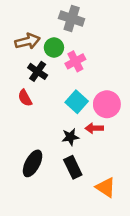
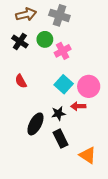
brown arrow: (27, 41) -> (26, 14), moved
black cross: (38, 71) -> (20, 41), moved
black ellipse: (33, 163) -> (35, 124), moved

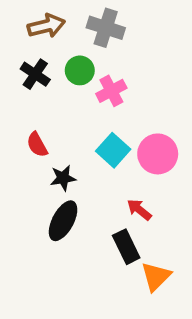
red arrow: (78, 106) -> (139, 210), moved, turned 40
black star: (58, 114) -> (63, 178), moved
black rectangle: (61, 139) -> (126, 247), moved
orange triangle: (88, 155) -> (156, 276), turned 42

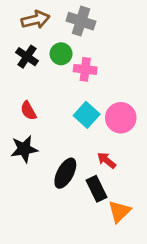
pink cross: (111, 91) -> (85, 69), turned 35
black star: (63, 178) -> (24, 149), moved, size x1.4
black ellipse: (63, 221) -> (65, 173), moved

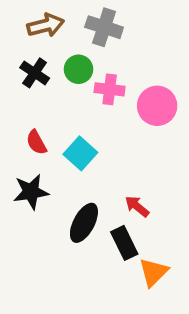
cyan square: (87, 115) -> (80, 153), moved
pink circle: (121, 118) -> (157, 106), moved

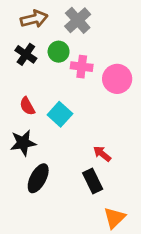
gray cross: (104, 27) -> (78, 20), turned 30
black ellipse: (84, 223) -> (38, 178), moved
orange triangle: (153, 272) -> (114, 218), moved

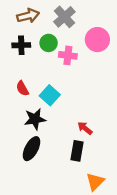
black cross: (26, 54) -> (21, 45), turned -36
pink circle: (117, 79) -> (97, 40), moved
black star: (23, 143) -> (35, 119), moved
black rectangle: (93, 181) -> (77, 151), turned 36

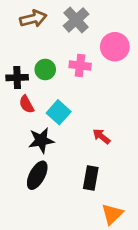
green circle: (49, 43) -> (45, 69), moved
black cross: (21, 45) -> (17, 78), moved
red arrow: (85, 128) -> (101, 136), moved

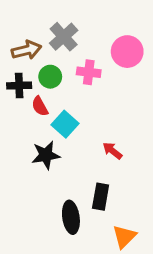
brown arrow: (33, 19) -> (27, 50), moved
gray cross: (76, 20) -> (64, 37), moved
red semicircle: (26, 104) -> (40, 106), moved
black ellipse: (37, 175) -> (71, 217), moved, turned -36

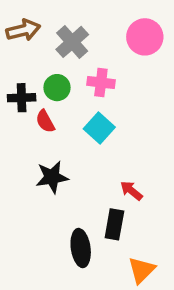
brown arrow: (27, 50) -> (23, 30), moved
pink circle: (127, 52) -> (145, 37), moved
cyan square: (65, 124) -> (99, 128), moved
red arrow: (112, 151) -> (131, 191), moved

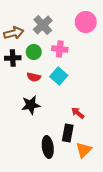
brown arrow: (23, 30) -> (14, 33), moved
red semicircle: (45, 121) -> (34, 77), moved, turned -48
orange triangle: (141, 270) -> (84, 150), moved

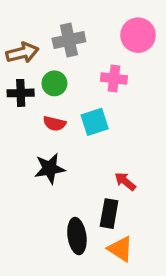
gray cross: (43, 25) -> (69, 40), turned 30
pink cross: (60, 49) -> (114, 79), moved
cyan square: (59, 76) -> (95, 122), turned 30
orange triangle: (84, 150) -> (120, 249), moved, turned -42

